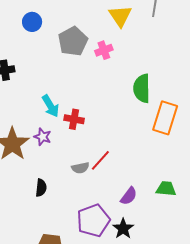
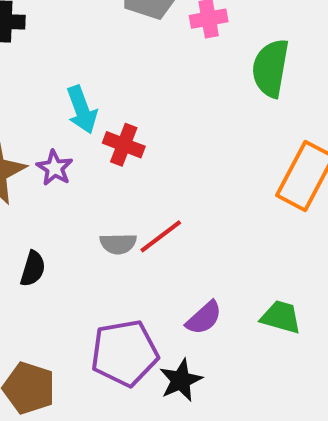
green semicircle: (142, 88) -> (271, 68), moved

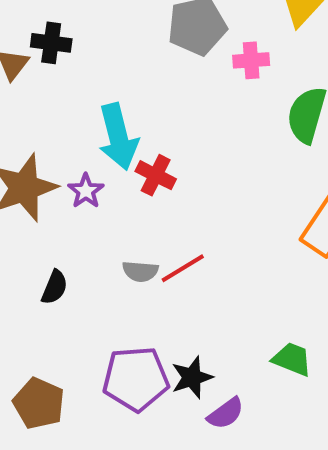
cyan arrow: (82, 110) -> (118, 137), size x1.4
purple semicircle: (204, 318) -> (226, 413), moved
black star: (181, 380) -> (192, 377), moved

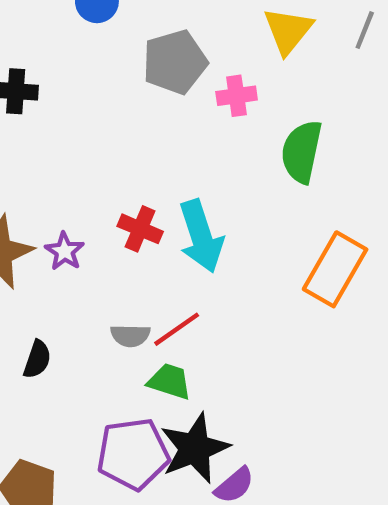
cyan arrow: (118, 137) -> (201, 236), moved
green trapezoid: (292, 359) -> (170, 381), moved
black star: (192, 377) -> (195, 448), size x1.5

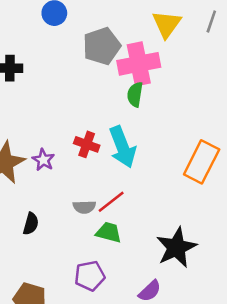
pink cross: (237, 96) -> (139, 64), size x1.8
green semicircle: (302, 152) -> (135, 94), moved, size x0.7
black star: (195, 448) -> (176, 247), moved
purple pentagon: (133, 454) -> (90, 276), size x0.7

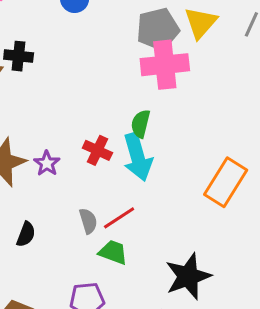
gray pentagon: (102, 46) -> (158, 29), moved
green semicircle: (135, 94) -> (141, 124), moved
gray semicircle: (84, 207) -> (88, 221), turned -110

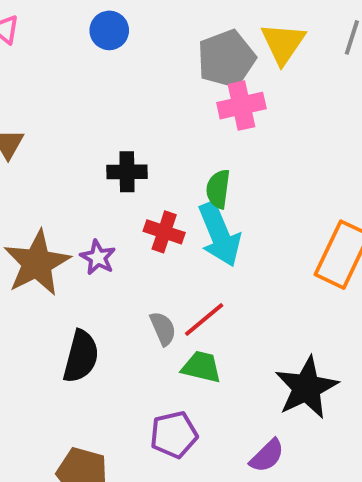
black cross: (19, 56) -> (127, 172), moved
pink cross: (165, 65) -> (241, 106), size x0.7
black semicircle: (26, 234) -> (81, 356), size x1.5

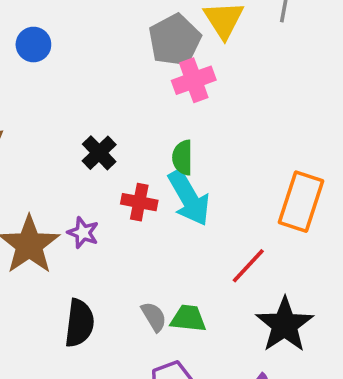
blue circle: (109, 30) -> (33, 45), moved
black cross: (127, 172) -> (99, 153), turned -36
red line: (204, 319) -> (248, 266), moved
gray semicircle: (163, 329) -> (154, 317), moved

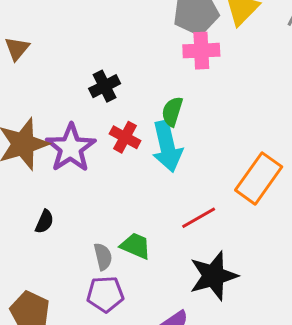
purple star: (83, 233) -> (71, 148), size x1.8
gray semicircle: (154, 317) -> (103, 257), moved
black semicircle: (79, 323) -> (44, 222), size x0.6

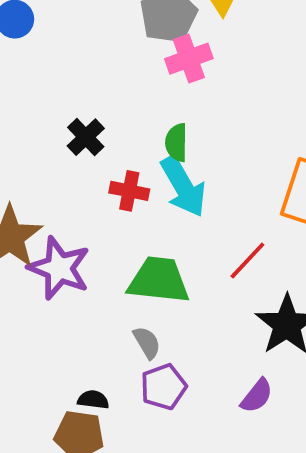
purple star: (71, 148) -> (59, 268), moved
black semicircle: (44, 222) -> (93, 400), moved, turned -90
green trapezoid: (136, 246) -> (159, 280), moved, size x1.6

